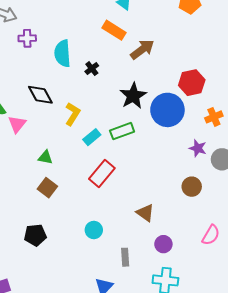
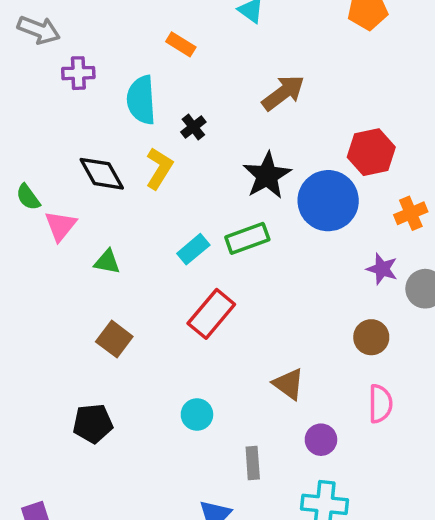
orange rectangle: (114, 30) -> (181, 44), moved, size x0.7
yellow L-shape: (73, 114) -> (159, 168), moved
green triangle: (45, 157) -> (107, 262), moved
pink semicircle: (211, 235) -> (380, 404), moved, turned -30

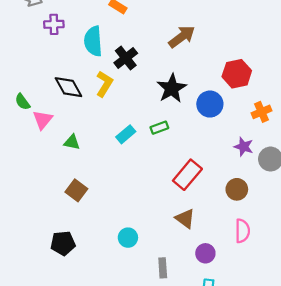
black cross: (193, 127) -> (126, 58), size x1.5
blue circle: (328, 201) -> (210, 104), size x0.7
green rectangle: (247, 238) -> (159, 128), size x0.7
red rectangle: (211, 314) -> (187, 175), moved

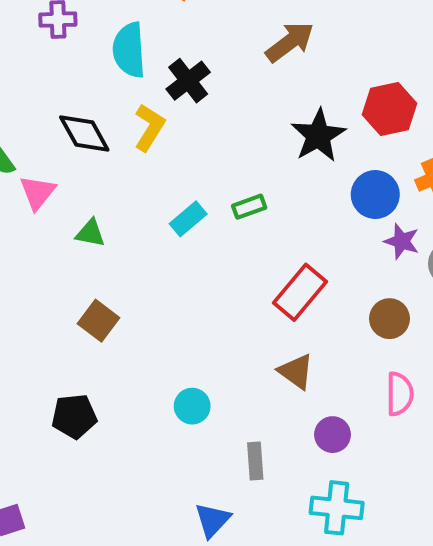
black star: (172, 88) -> (318, 136), moved
blue circle: (210, 104) -> (375, 195), moved

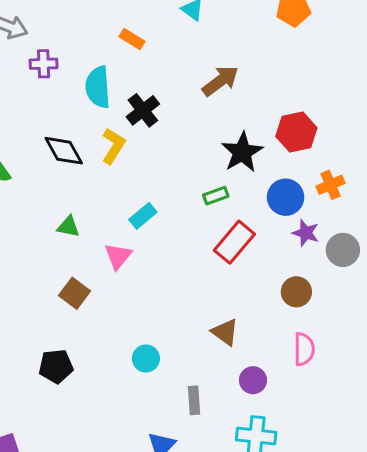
pink triangle: (38, 192) -> (118, 256), moved
green rectangle: (249, 207) -> (216, 196), moved
red rectangle: (300, 292) -> (234, 242), moved

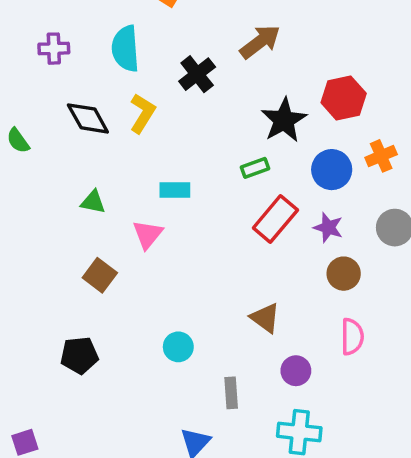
purple cross: (44, 64) -> (54, 49), moved
black cross: (143, 110) -> (197, 74), moved
cyan rectangle: (143, 216) -> (175, 190), turned 40
purple star: (306, 233) -> (328, 228), moved

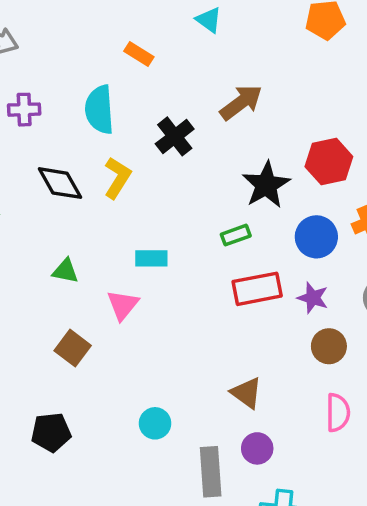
red rectangle: (275, 219) -> (257, 289), turned 39
purple circle: (296, 371) -> (257, 448), moved
gray rectangle: (231, 393) -> (211, 472), size x1.5

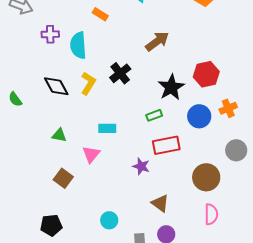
purple cross: (24, 110) -> (50, 34), moved
black cross: (175, 136) -> (120, 73), moved
purple star: (313, 298) -> (141, 166), moved
brown circle: (329, 346) -> (206, 177), size x1.4

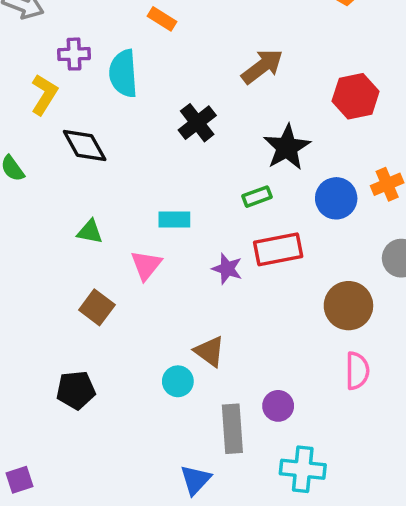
red hexagon: (206, 74) -> (356, 96), moved
yellow L-shape: (88, 83) -> (44, 95), moved
purple star: (141, 166) -> (227, 269), moved
brown triangle: (160, 203) -> (210, 351), moved

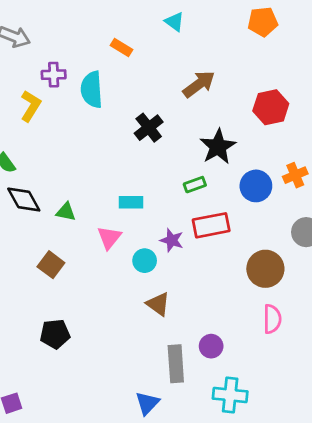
black diamond: (85, 146) -> (24, 200), moved
brown square: (97, 307) -> (51, 265), moved
cyan circle: (178, 381) -> (145, 261), moved

